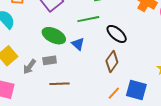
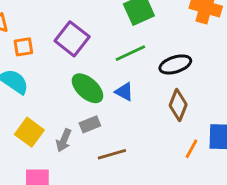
black ellipse: (117, 34) -> (175, 64), turned -45
green ellipse: (54, 36) -> (87, 88), turned 30

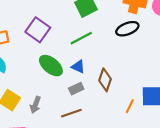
black ellipse: (175, 64) -> (127, 29), moved
brown diamond: (178, 105) -> (105, 80), moved
gray rectangle: (90, 124) -> (76, 89), moved

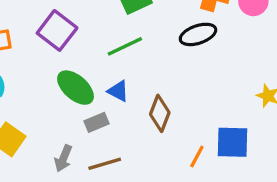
gray rectangle: (76, 89) -> (96, 122), moved
gray arrow: (35, 105) -> (63, 158), moved

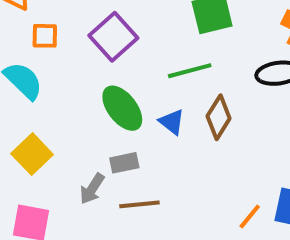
brown diamond: (160, 113) -> (219, 117), moved
gray rectangle: (96, 122) -> (124, 163), moved

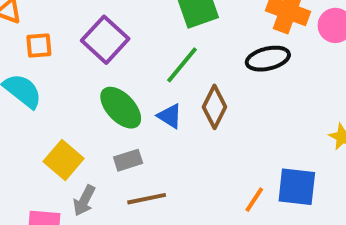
green line: (190, 71) -> (182, 65), turned -30
yellow square: (32, 154) -> (64, 160), moved
gray arrow: (92, 189) -> (84, 200), moved

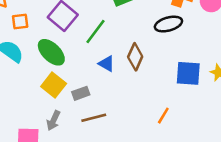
green line: (182, 65) -> (95, 32), moved
green ellipse: (121, 108) -> (51, 52), moved
yellow square: (64, 160) -> (54, 85), moved
blue square: (297, 187) -> (188, 73), moved

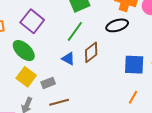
green line: (95, 32) -> (75, 31), moved
brown diamond: (135, 57) -> (91, 52), turned 30
orange line: (163, 116) -> (133, 97), moved

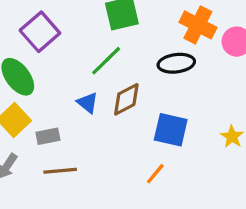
blue square: (134, 65) -> (171, 130), moved
orange line: (133, 97) -> (155, 174), moved

